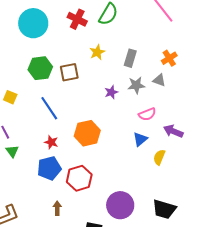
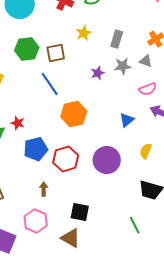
blue line: (49, 108) -> (50, 84), moved
pink semicircle: (147, 114) -> (148, 89), moved
red star: (51, 142) -> (18, 123), moved
yellow semicircle: (159, 157) -> (146, 151), moved
purple circle: (120, 205) -> (107, 160), moved

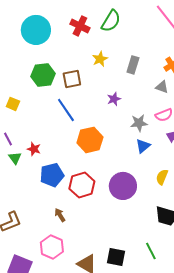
gray star: (123, 66) -> (139, 123), moved
brown arrow: (44, 189) -> (60, 215), turned -32
black square: (80, 212) -> (116, 257), moved

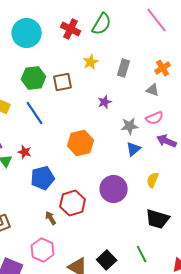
blue line: (66, 110) -> (35, 113), moved
red hexagon: (82, 185) -> (73, 203), moved
black square: (116, 257) -> (107, 260), turned 36

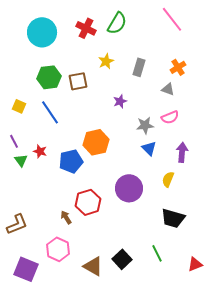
purple arrow: (167, 141) -> (182, 152), moved, turned 72
blue triangle: (134, 149) -> (149, 148), turned -35
blue pentagon: (43, 178) -> (71, 161), moved

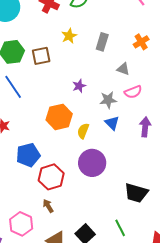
gray triangle: (168, 89) -> (123, 69), moved
purple star: (120, 101) -> (79, 86), moved
blue pentagon: (71, 161) -> (28, 155), moved
yellow semicircle: (168, 179) -> (83, 131), moved
brown arrow: (66, 217) -> (48, 206), moved

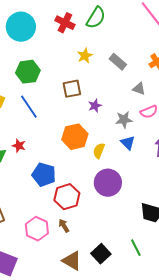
gray rectangle: (102, 42) -> (118, 62), turned -66
brown square: (41, 56) -> (72, 89), moved
blue pentagon: (28, 155) -> (44, 175), turned 30
pink hexagon: (21, 224) -> (37, 229), moved

